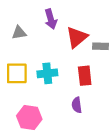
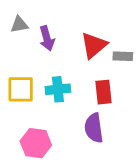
purple arrow: (51, 19) -> (47, 38), moved
gray triangle: (19, 33) -> (19, 25), moved
purple semicircle: (77, 105) -> (94, 128), size x1.5

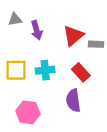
red rectangle: (103, 92) -> (81, 72), turned -36

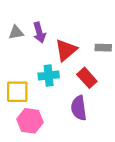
gray triangle: (15, 19) -> (16, 33), moved
red triangle: (73, 36) -> (66, 50), moved
yellow square: (16, 70) -> (17, 92), moved

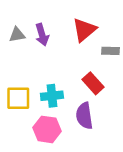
red triangle: (66, 50) -> (84, 30), moved
cyan cross: (49, 75) -> (52, 96), moved
pink hexagon: (30, 121) -> (47, 129), moved

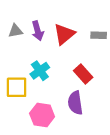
red triangle: (84, 30) -> (64, 34), moved
gray rectangle: (110, 51) -> (99, 35), moved
cyan cross: (52, 96) -> (40, 71), moved, turned -30

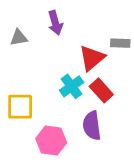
purple arrow: (38, 31) -> (55, 23), moved
red triangle: (64, 34) -> (92, 58), moved
cyan cross: (40, 71) -> (72, 86), moved

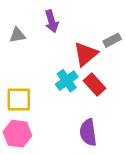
gray rectangle: (120, 43) -> (112, 40), turned -30
purple semicircle: (92, 126) -> (88, 132), moved
pink hexagon: (51, 141) -> (17, 134), moved

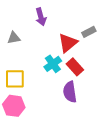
gray triangle: (17, 35) -> (14, 38), moved
purple semicircle: (88, 132) -> (70, 92), moved

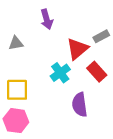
red rectangle: (75, 67) -> (97, 72), moved

